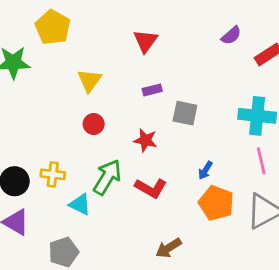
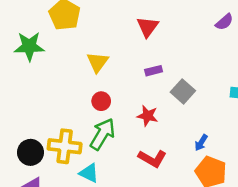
gray square: (185, 113) -> (183, 91), turned 30
yellow cross: (53, 174) -> (65, 146), size x1.5
green arrow: (107, 177) -> (102, 134), moved

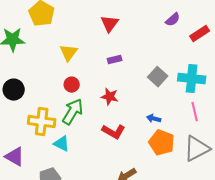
gray square: (183, 91) -> (158, 77), moved
blue arrow: (201, 143) -> (154, 119), turned 72
black circle: (30, 152) -> (14, 90), moved

